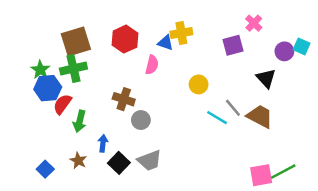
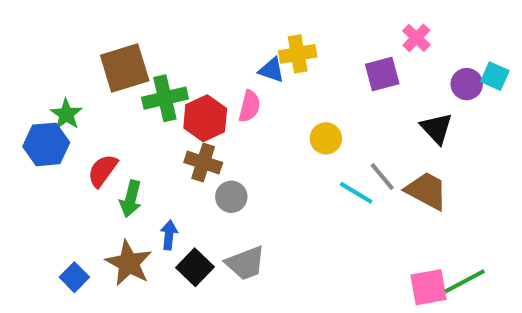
red hexagon: (125, 39) -> (205, 118), moved
green cross: (73, 69) -> (165, 98), moved
blue hexagon: (48, 88) -> (46, 144), moved
brown star: (78, 161) -> (129, 263), size x1.6

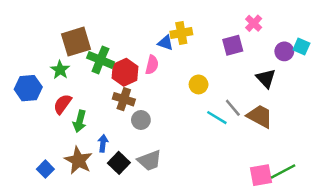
green cross: (165, 98) -> (100, 60), turned 35
green star: (66, 114) -> (60, 70), moved

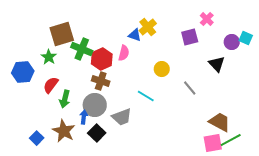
yellow cross: (181, 33) -> (148, 27), turned -30
brown trapezoid: (260, 116) -> (220, 122), moved
cyan line: (217, 118) -> (146, 96), moved
gray circle: (141, 120) -> (95, 105), moved, size x1.5
gray trapezoid: (149, 160) -> (122, 117), moved

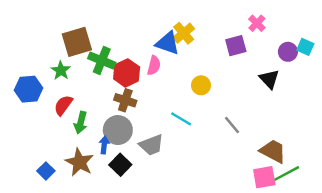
blue triangle: (135, 35) -> (168, 43), size x1.5
gray line: (190, 88) -> (232, 125), moved

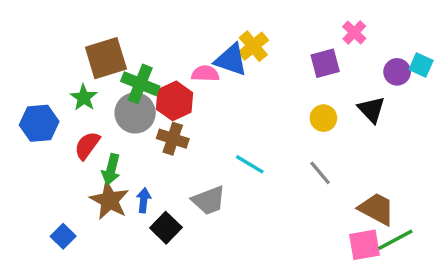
pink semicircle: (154, 65) -> (205, 74), moved, turned -102
yellow circle: (201, 85) -> (323, 118), moved
gray circle: (118, 130) -> (135, 113), moved
brown star: (79, 162) -> (109, 200), moved

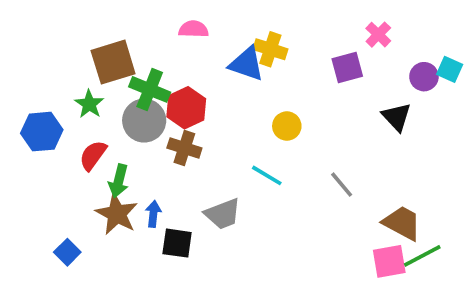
yellow cross: (253, 46) -> (270, 49), turned -32
pink semicircle: (205, 74) -> (194, 29), moved
yellow circle: (323, 118) -> (287, 126), moved
black square: (166, 228) -> (177, 243), turned -36

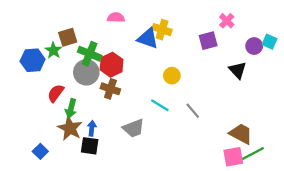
brown square: (113, 62) -> (68, 37), size x0.7
green star: (89, 104) -> (53, 50), moved
blue hexagon: (42, 132) -> (33, 60), moved
gray line: (342, 185) -> (193, 111), moved
black square: (177, 243) -> (90, 146), moved

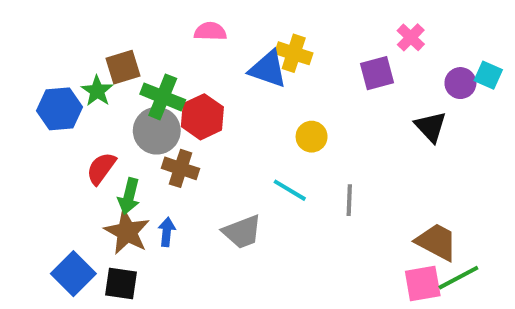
brown cross: (110, 89) -> (181, 168), moved
gray line: (193, 111) -> (349, 200), turned 42
black square: (90, 146) -> (121, 284), moved
blue square: (40, 151) -> (73, 274), size x1.5

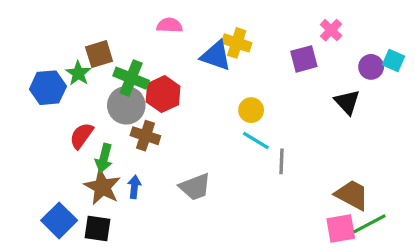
cyan line: (290, 190) -> (256, 140), moved

